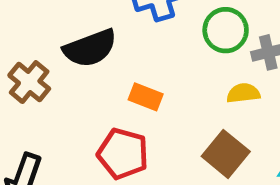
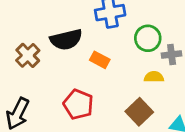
orange rectangle: (146, 97) -> (100, 60), moved

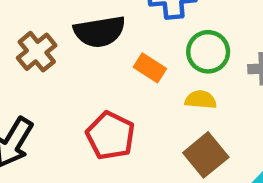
green circle: (148, 38) -> (208, 52), moved
yellow semicircle: (154, 77) -> (201, 100), moved

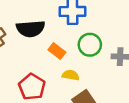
yellow semicircle: (201, 100) -> (71, 75), moved

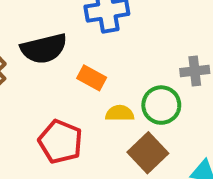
green circle: (90, 45) -> (161, 105), moved

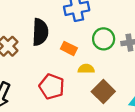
black semicircle: (44, 49) -> (40, 32), turned -72
green circle: (161, 105) -> (104, 39), moved

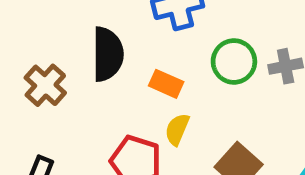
yellow semicircle: (86, 69) -> (177, 129), moved, turned -63

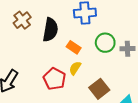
brown cross: (45, 85) -> (22, 20), moved

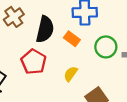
orange rectangle: (74, 47) -> (72, 39), moved
red pentagon: (55, 79) -> (34, 62), moved

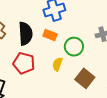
green circle: (106, 47) -> (74, 47), moved

